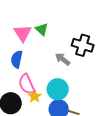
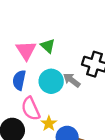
cyan circle: (58, 89) -> (51, 81), moved
yellow star: (35, 96) -> (49, 123), moved

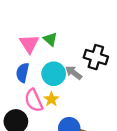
yellow star: (49, 123) -> (51, 99), moved

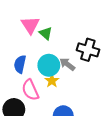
pink triangle: (29, 44) -> (30, 25), moved
yellow star: (51, 99) -> (52, 81), moved

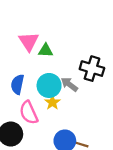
green triangle: (46, 33) -> (46, 50), turned -40

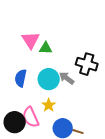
yellow star: (52, 102) -> (49, 105), moved
pink semicircle: (29, 113) -> (31, 117), moved

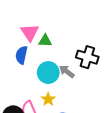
blue semicircle: (21, 78) -> (21, 55), moved

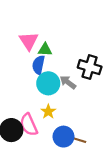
blue semicircle: (21, 55) -> (38, 65), moved

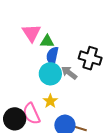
blue semicircle: (38, 65) -> (52, 56), moved

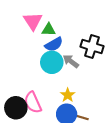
blue semicircle: (52, 56) -> (54, 44), turned -132
yellow star: (50, 101) -> (68, 95), moved

